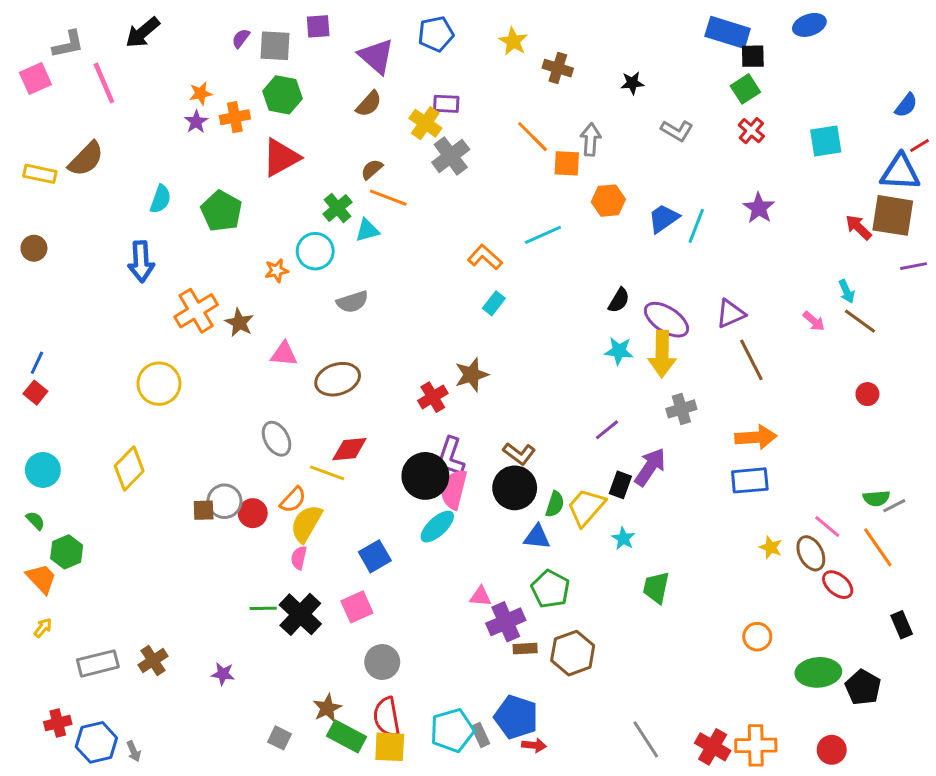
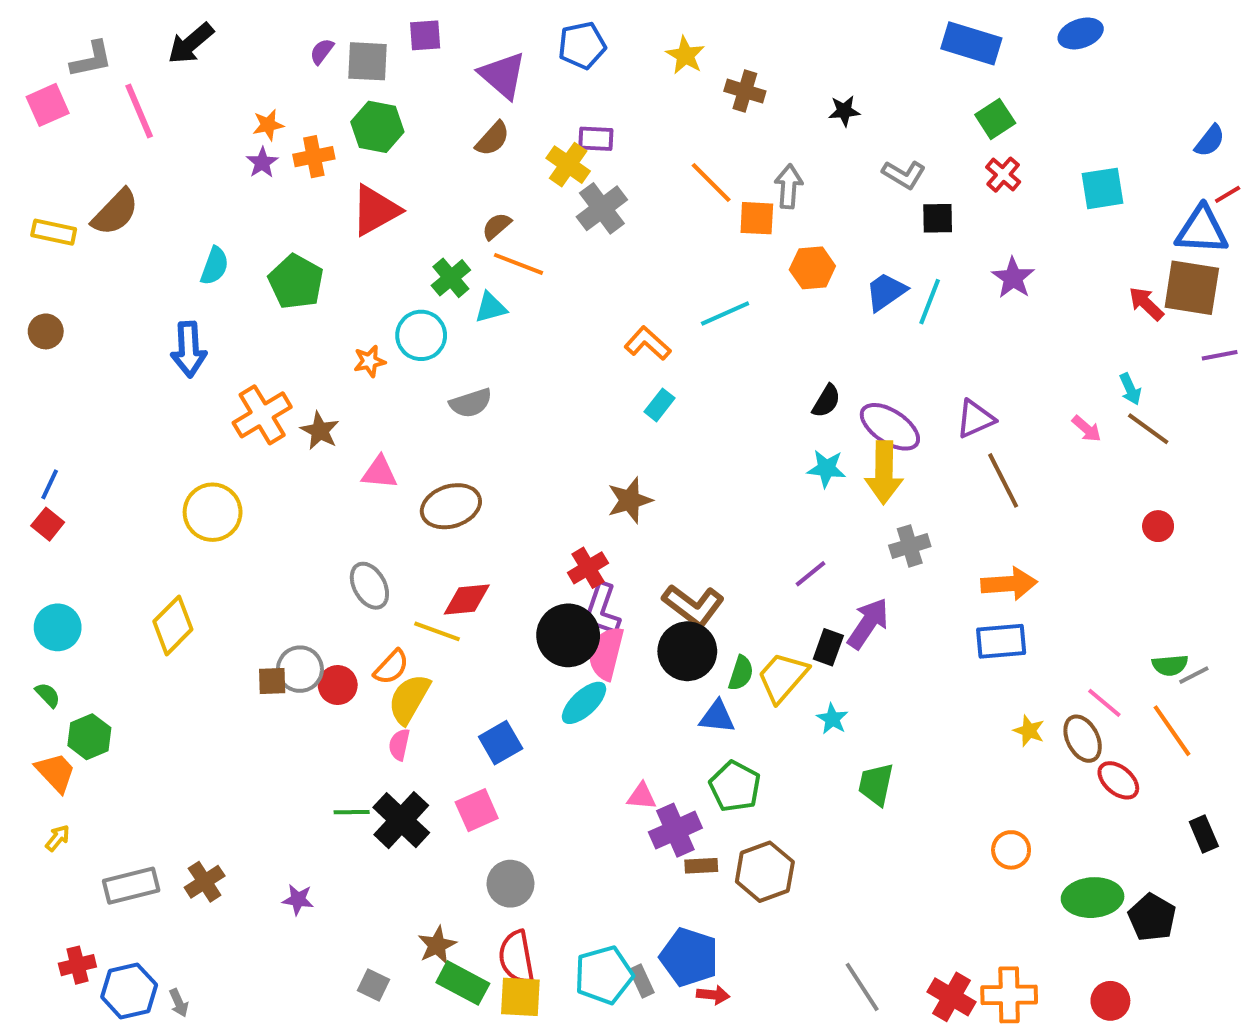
black square: (753, 56) -> (938, 218), moved
red cross: (433, 397) -> (588, 568), moved
brown L-shape: (519, 454) -> (693, 606), size x1.4

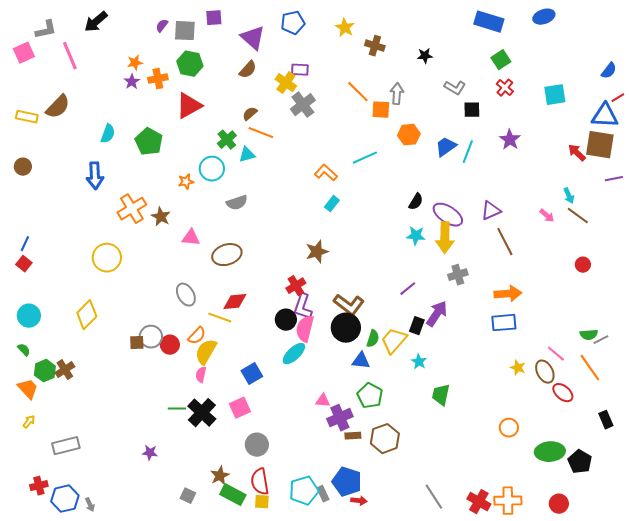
black circle: (568, 635) -> (286, 320), size x0.7
brown cross: (205, 882) -> (65, 370), moved
yellow square: (520, 997) -> (262, 502), size x0.7

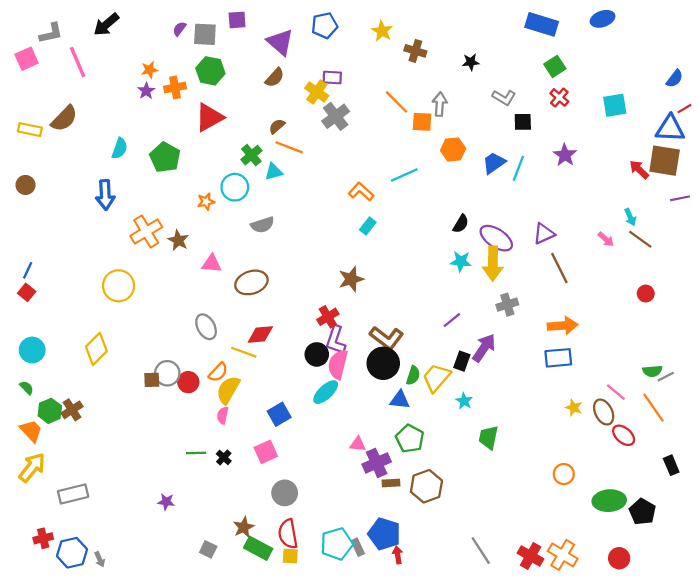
black cross: (202, 413) -> (224, 457), size x0.5
yellow arrow: (29, 422) -> (32, 467), size x2.0
red arrow: (359, 501) -> (398, 555), turned -105
orange cross: (508, 501) -> (563, 555), turned 32

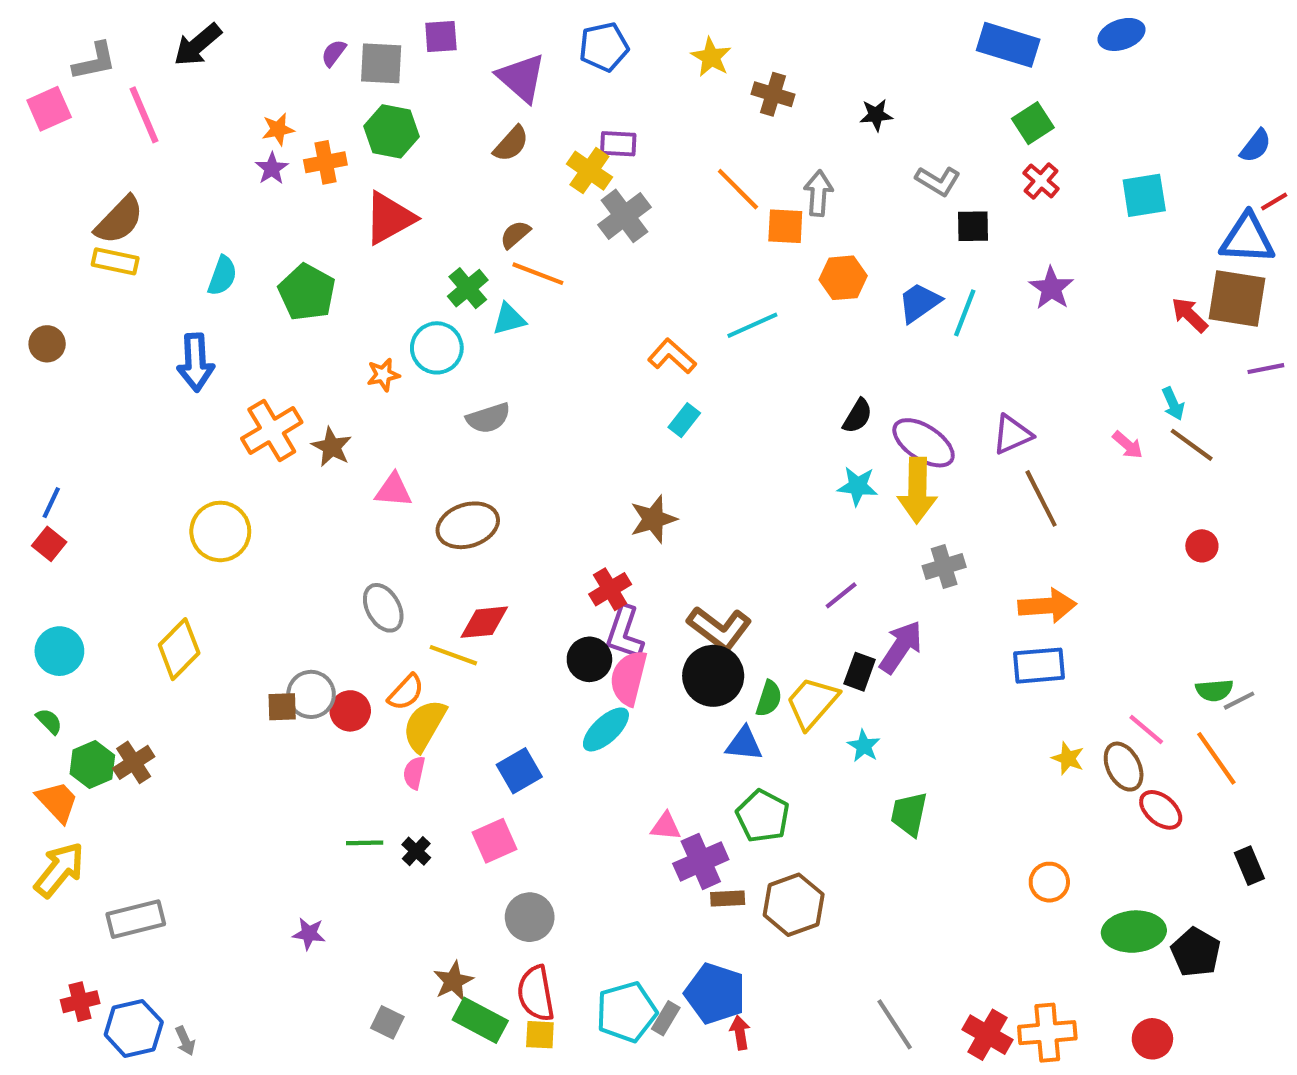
yellow rectangle: (30, 130) -> (115, 261), moved
gray rectangle: (358, 547) -> (666, 1018), turned 56
orange cross: (563, 555) -> (1047, 1033), turned -36

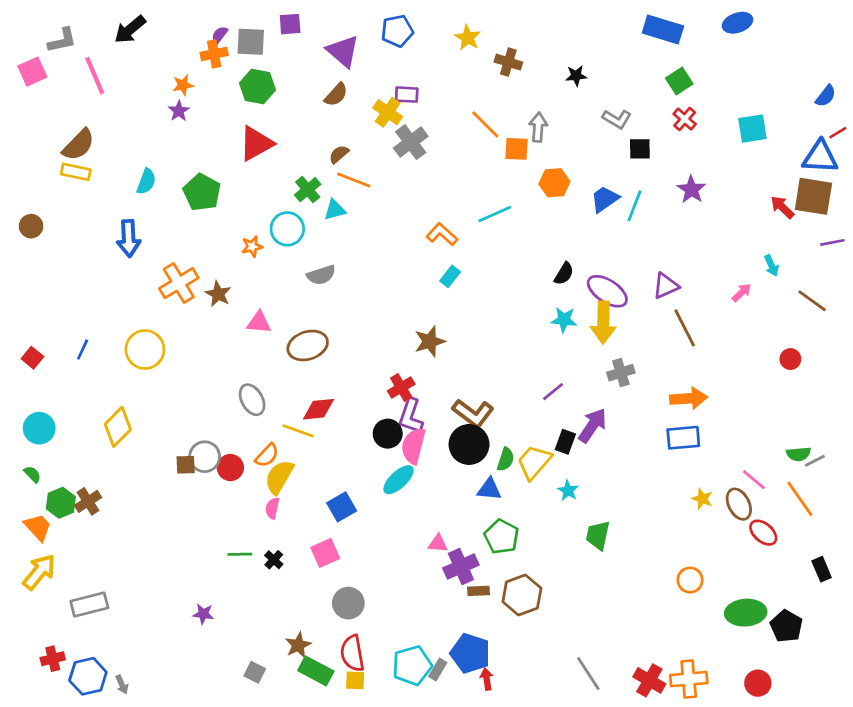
orange cross: (325, 162) -> (214, 54), moved
pink arrow: (1128, 445) -> (742, 293), turned -85
brown line: (1192, 445) -> (812, 301), moved
blue line: (51, 503) -> (83, 350), moved

